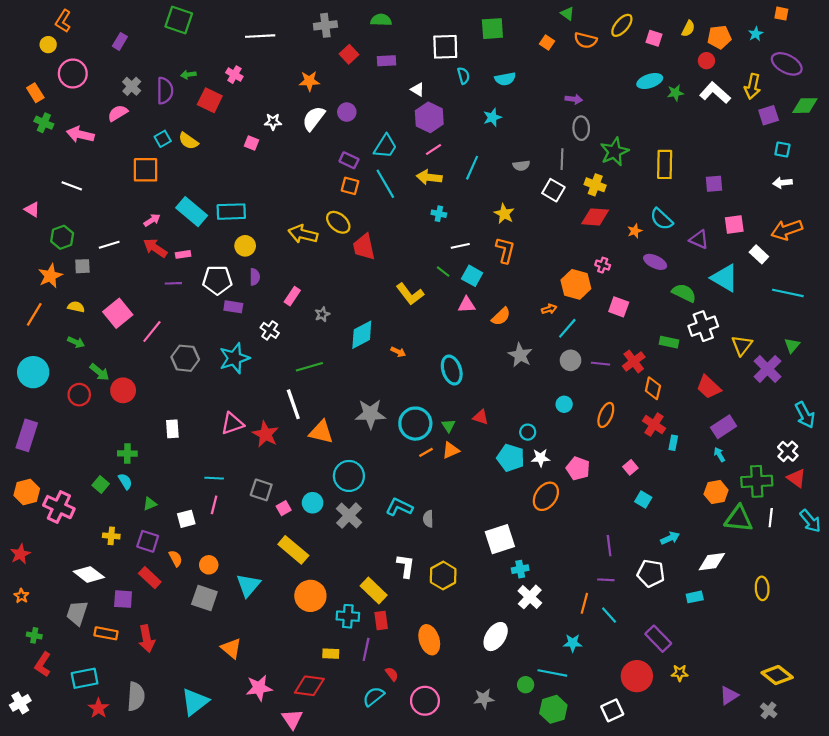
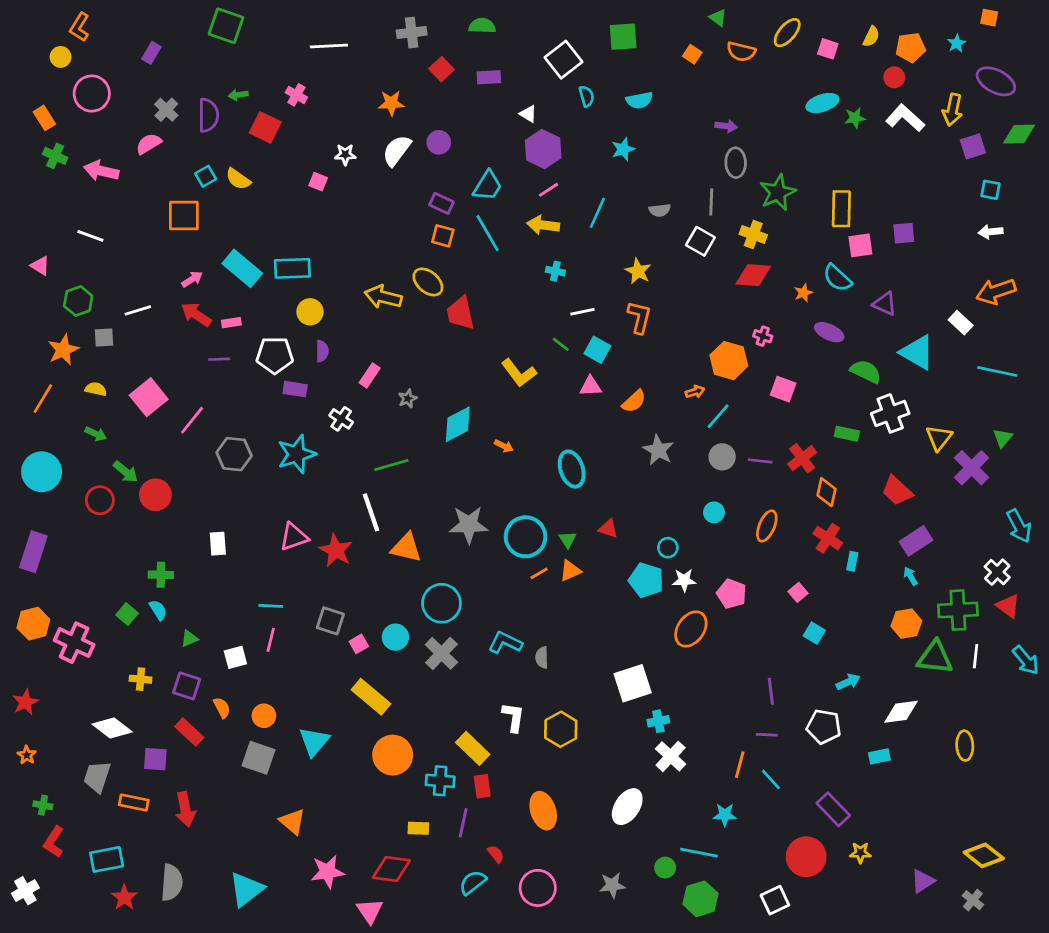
white square: (445, 47) -> (563, 60), turned -36
pink square: (734, 224) -> (860, 245), moved

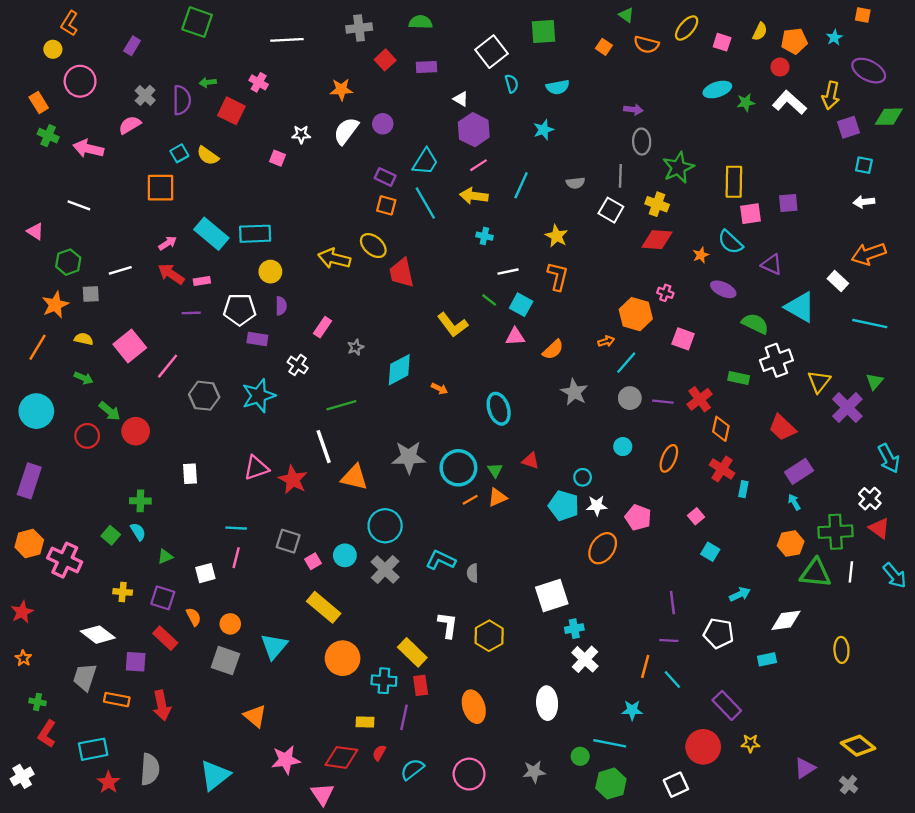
white ellipse: (627, 807) -> (547, 703), turned -36
red semicircle: (496, 854) -> (379, 753), moved, turned -112

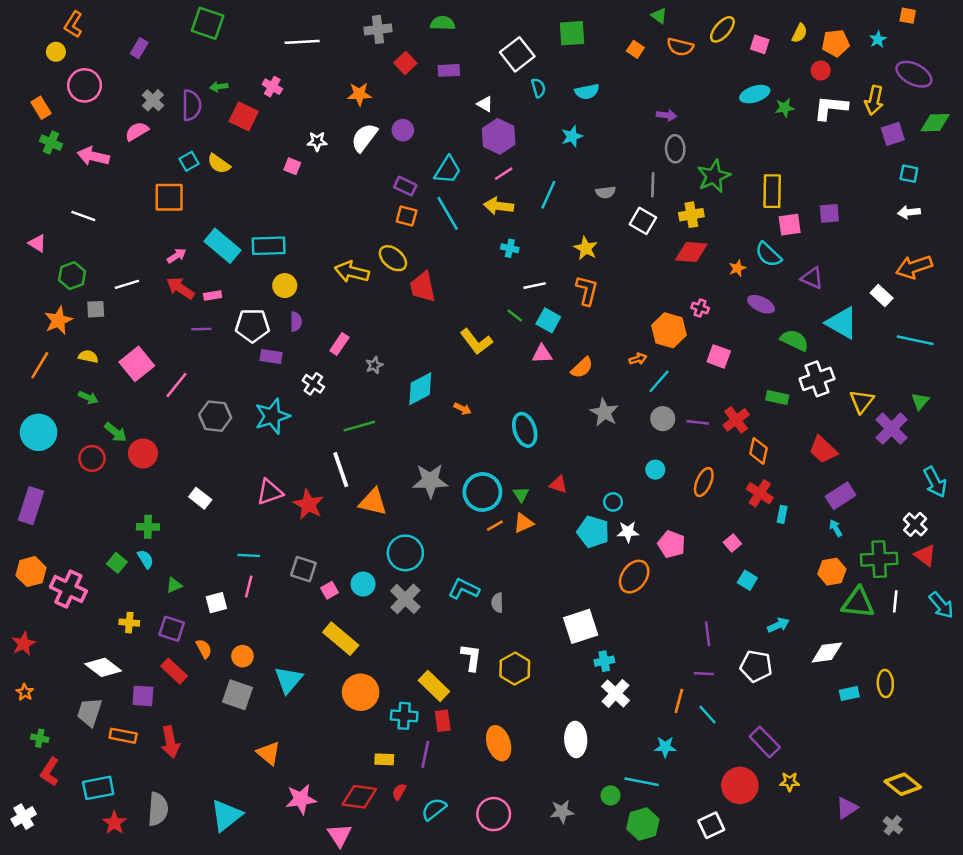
white L-shape: (789, 102) -> (831, 108), turned -36
yellow cross: (657, 204) -> (691, 215), turned -30
white rectangle: (190, 474) -> (200, 498), turned -48
cyan rectangle: (767, 659) -> (849, 693), moved

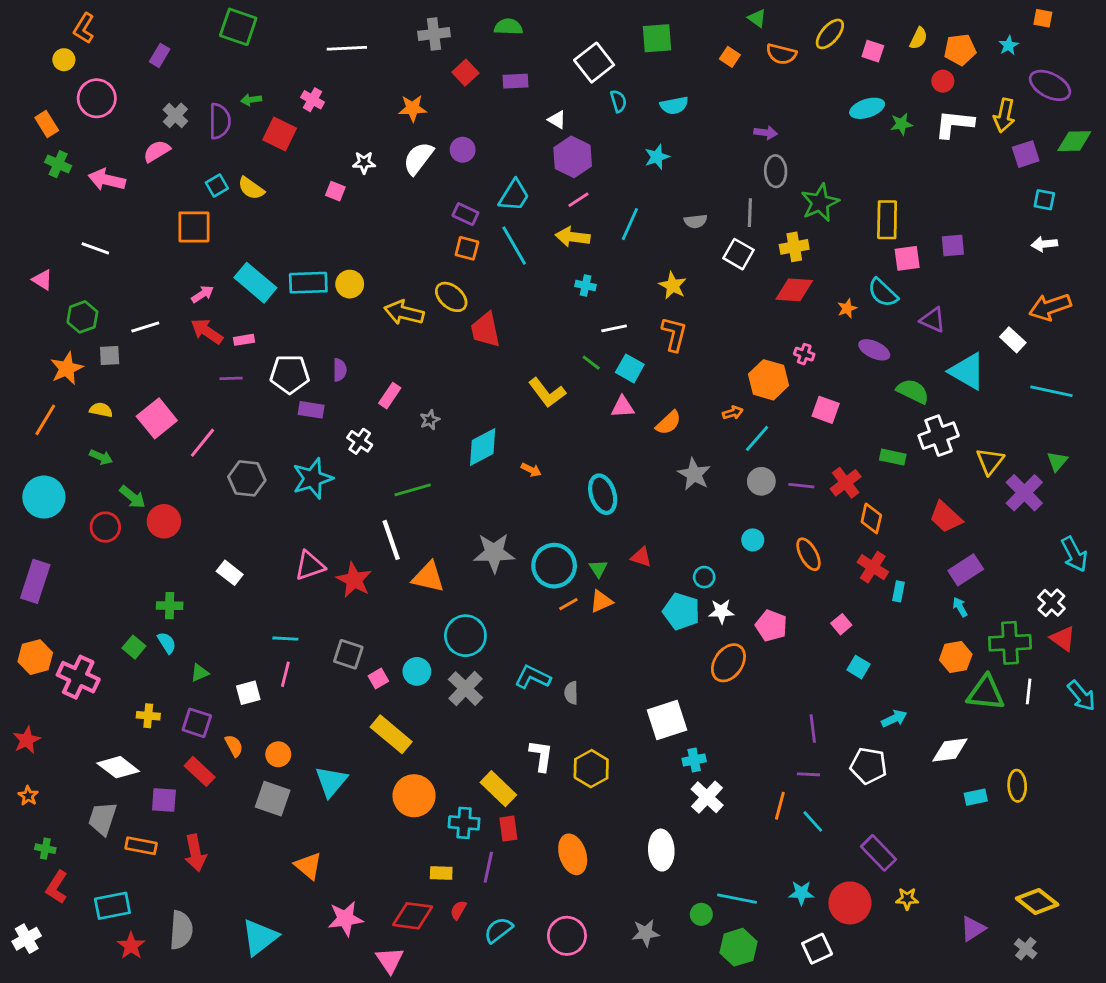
yellow circle: (285, 286) -> (350, 284), moved
orange ellipse: (704, 482) -> (808, 554), turned -52
cyan star: (665, 747) -> (801, 893), moved

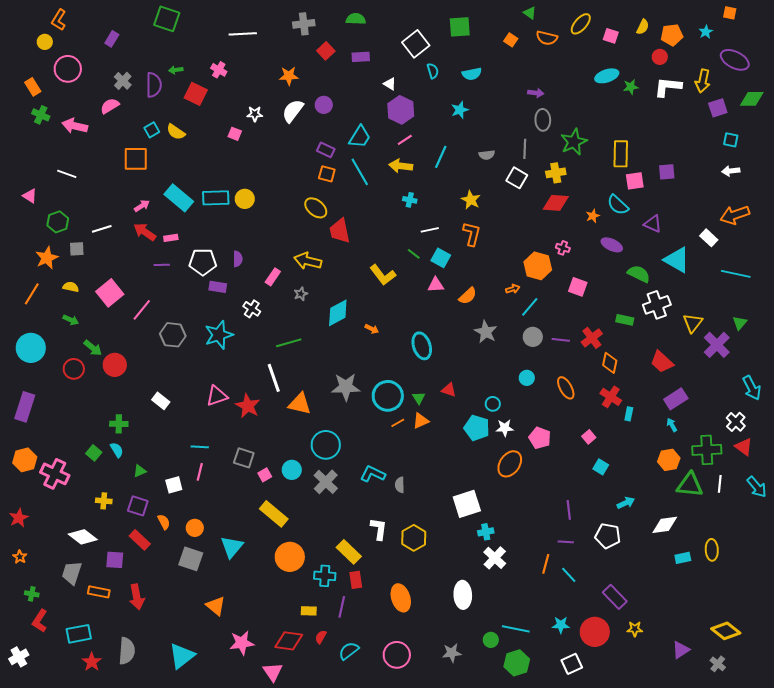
yellow arrow: (404, 313) -> (308, 261), moved

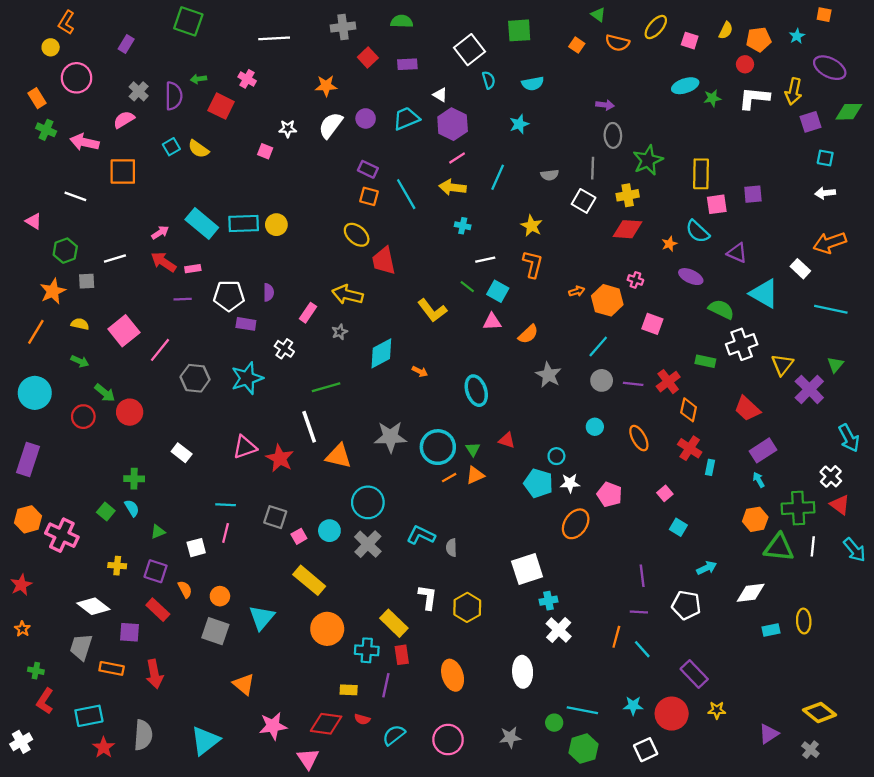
cyan trapezoid: (360, 137) -> (406, 118), moved, turned -145
orange square: (136, 159) -> (123, 172), moved
orange arrow: (513, 289) -> (577, 291), moved
red semicircle: (321, 637) -> (362, 719), turned -104

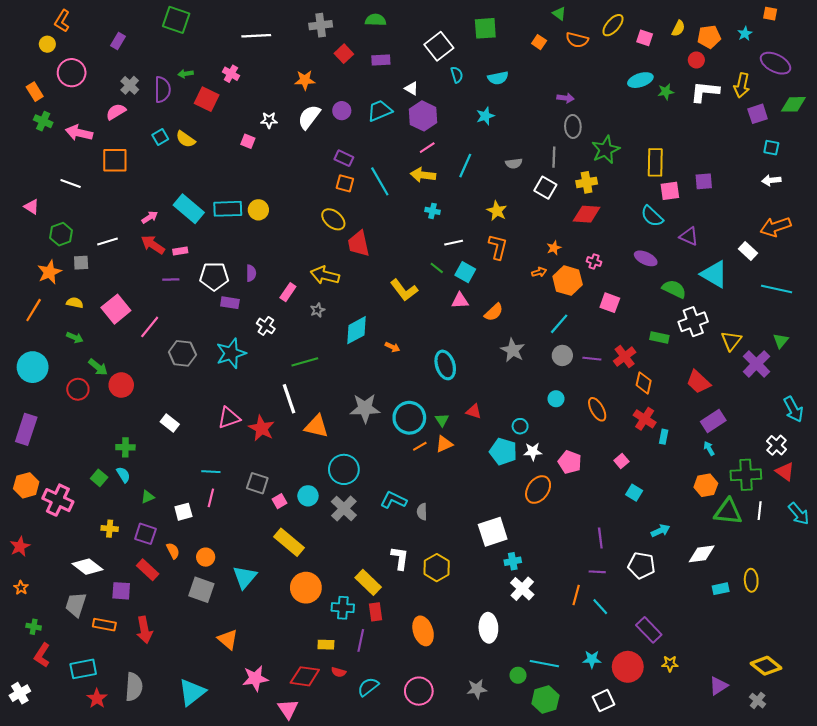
orange star: (669, 244) -> (554, 248), moved

